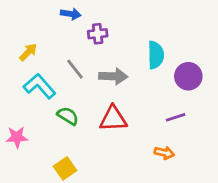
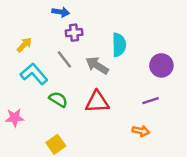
purple cross: (98, 34) -> (74, 33), moved
cyan semicircle: (156, 55) -> (119, 45), moved
gray arrow: (113, 76) -> (97, 65), turned -150

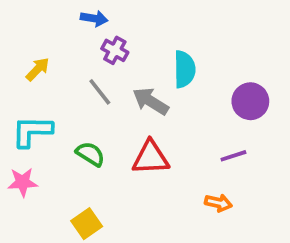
purple cross: (74, 33) -> (115, 50), turned 35
cyan L-shape: (34, 74) -> (32, 131), moved, turned -48

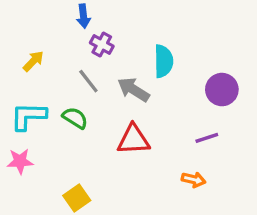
blue arrow: (94, 18) -> (83, 16), turned 75
green semicircle: (90, 154) -> (75, 118), moved

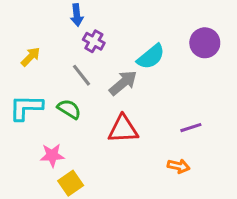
cyan semicircle: (163, 61) -> (151, 57), turned 52
gray arrow: (133, 90) -> (123, 83), turned 108
purple circle: (222, 90) -> (205, 43), moved
pink star: (20, 161) -> (52, 155), moved

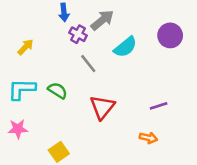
gray line: (81, 75) -> (88, 64), moved
gray arrow: (123, 83) -> (102, 20), moved
red triangle: (123, 129) -> (102, 107), turned -48
pink star: (52, 155) -> (18, 129), moved

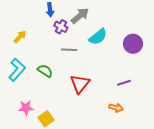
purple circle: (170, 35) -> (133, 44), moved
gray line: (88, 64) -> (69, 50), turned -49
cyan L-shape: (22, 89) -> (17, 70), turned 130
pink star: (18, 129) -> (26, 108), moved

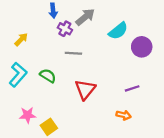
cyan semicircle: (98, 37) -> (118, 31), moved

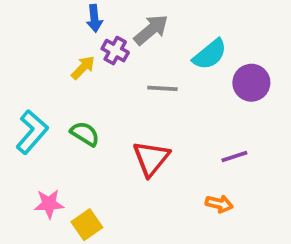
yellow arrow: (21, 39) -> (83, 68), moved
gray line: (73, 53) -> (162, 88), moved

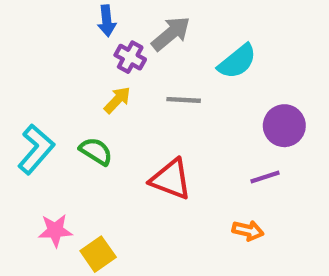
yellow arrow: (83, 68) -> (117, 100), moved
purple circle: (251, 83) -> (284, 126), moved
red triangle: (151, 158) -> (171, 179), turned -48

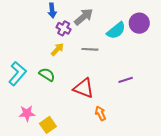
purple circle: (284, 126) -> (139, 23), moved
purple line: (265, 177) -> (126, 80), moved
orange arrow: (248, 231) -> (100, 113), moved, turned -128

